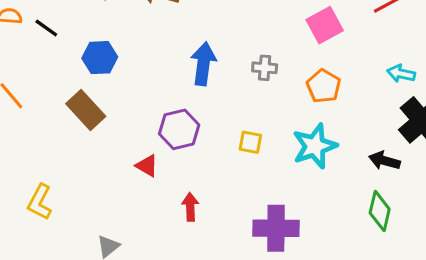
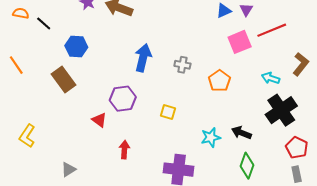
pink square: (325, 25) -> (240, 42), moved
cyan star: (315, 146) -> (211, 137), moved, size x0.7
black arrow: (384, 161) -> (241, 133), moved

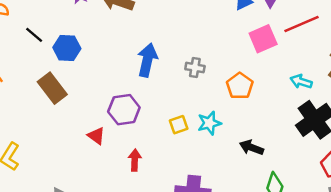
black line: (44, 24) -> (34, 35), moved
yellow square: (168, 112) -> (179, 125), turned -35
black arrow: (241, 133) -> (251, 147), moved
cyan star: (211, 137) -> (209, 123), moved
red arrow: (124, 150) -> (135, 160), moved

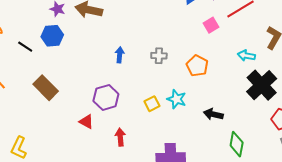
pink square: (263, 39) -> (211, 25), size x0.7
blue hexagon: (67, 48) -> (52, 36), moved
blue arrow: (147, 60) -> (120, 55), size x0.6
cyan star: (209, 123) -> (177, 99), turned -30

